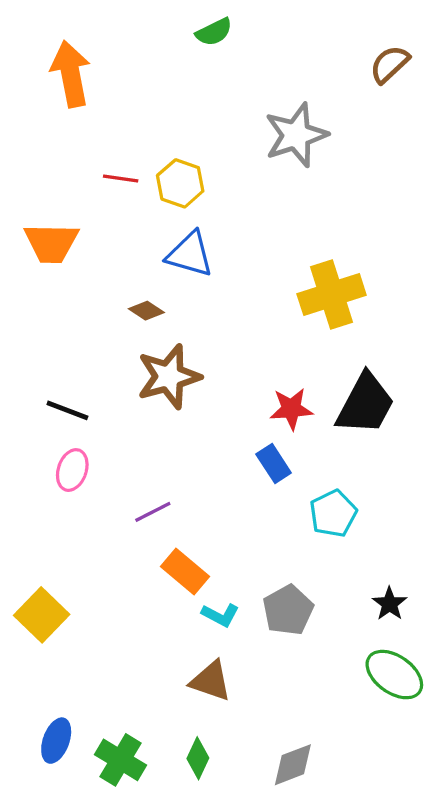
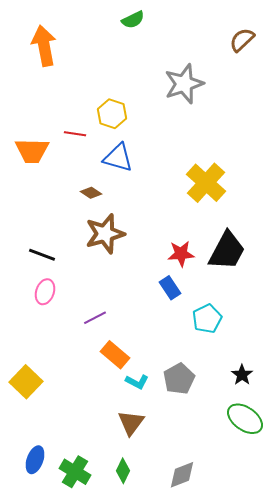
red line: (121, 179) -> (75, 134), moved
yellow cross: (332, 294) -> (206, 183), turned -30
brown triangle: (211, 681) -> (131, 423), turned 48

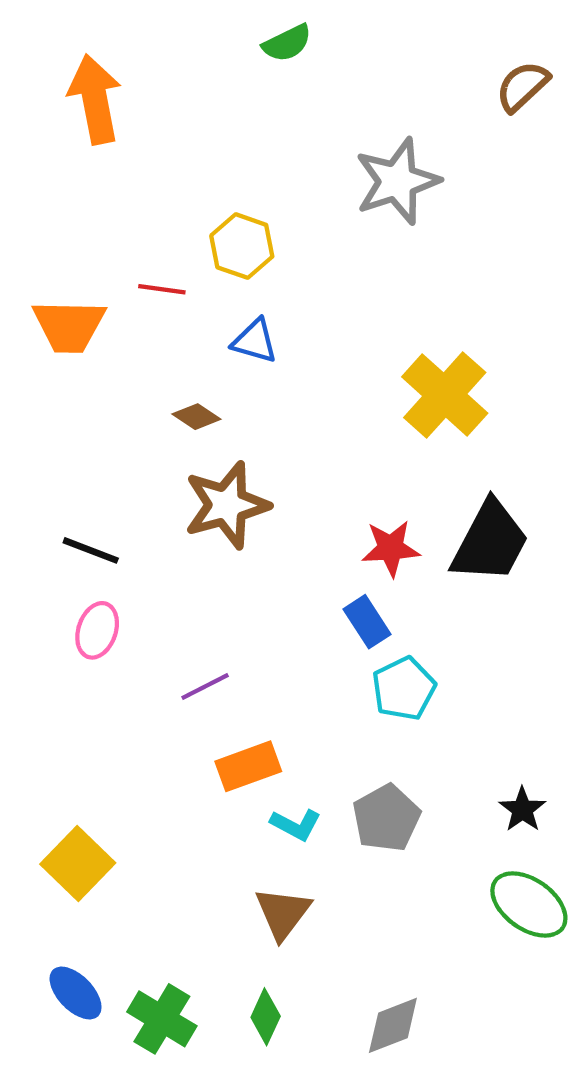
blue triangle: (118, 158) -> (255, 341), size x0.7
cyan pentagon: (207, 319) -> (404, 689), moved
orange rectangle: (115, 355) -> (248, 766), turned -60
yellow square: (26, 382) -> (78, 863), moved
blue ellipse: (35, 460) -> (76, 993), turned -64

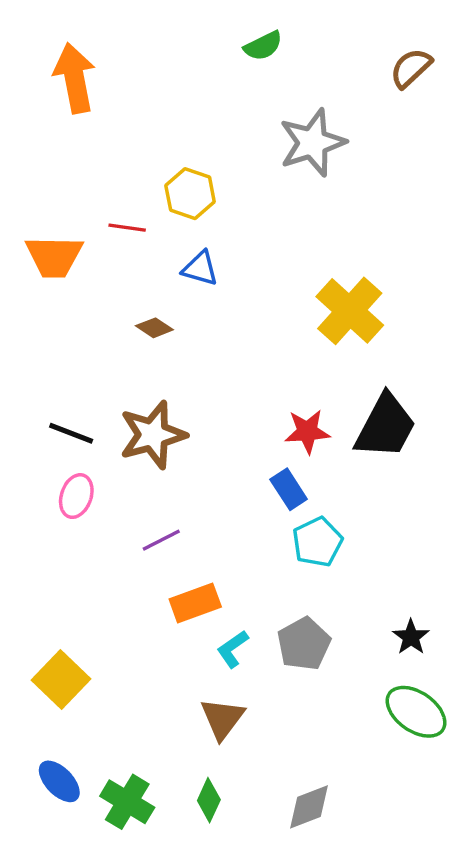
green semicircle: (287, 43) -> (263, 46), moved
brown star: (227, 505) -> (153, 435), moved
cyan L-shape: (296, 825) -> (233, 649), turned 117

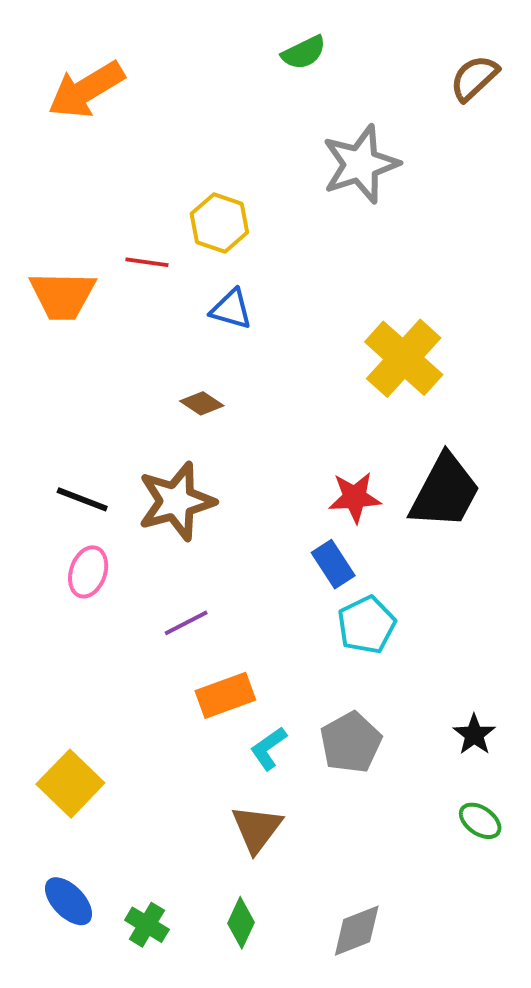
orange arrow: (75, 78) -> (86, 90), turned -110
brown diamond: (154, 328) -> (202, 403), moved
green ellipse: (416, 712) -> (480, 821), size x0.6
green cross: (127, 802) -> (147, 925), size x0.7

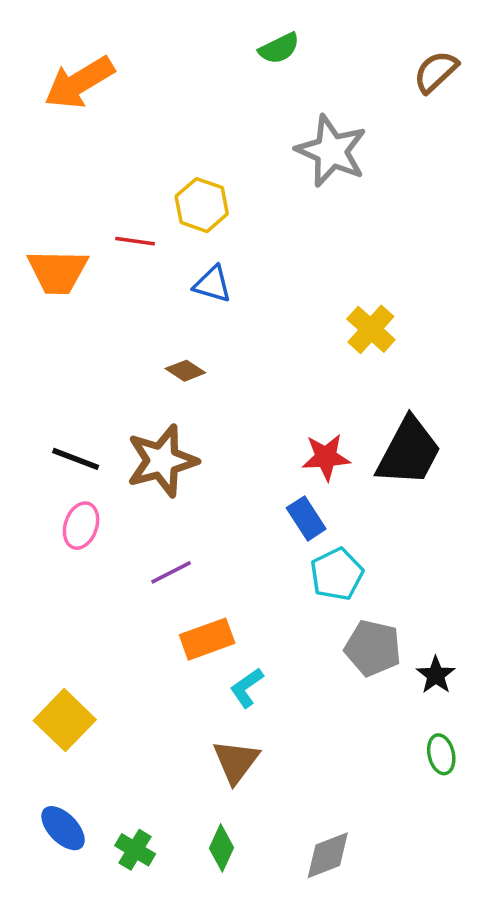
gray star: (361, 164) -> (331, 151), turned -30
yellow cross: (404, 358) -> (371, 329), size x0.7
gray pentagon: (351, 742) -> (373, 648), moved, turned -30
green ellipse: (480, 821) -> (441, 754), turned 42

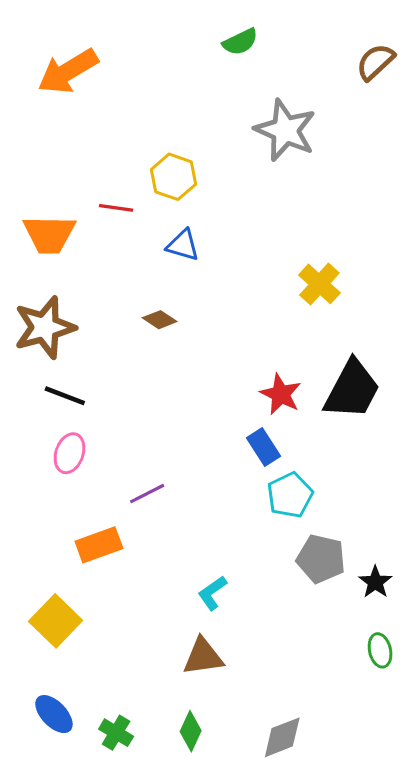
red star: (326, 457) -> (281, 394), turned 30
brown star: (162, 461) -> (45, 327), moved
orange rectangle: (207, 639) -> (99, 545), moved
brown triangle: (236, 762) -> (203, 657), turned 45

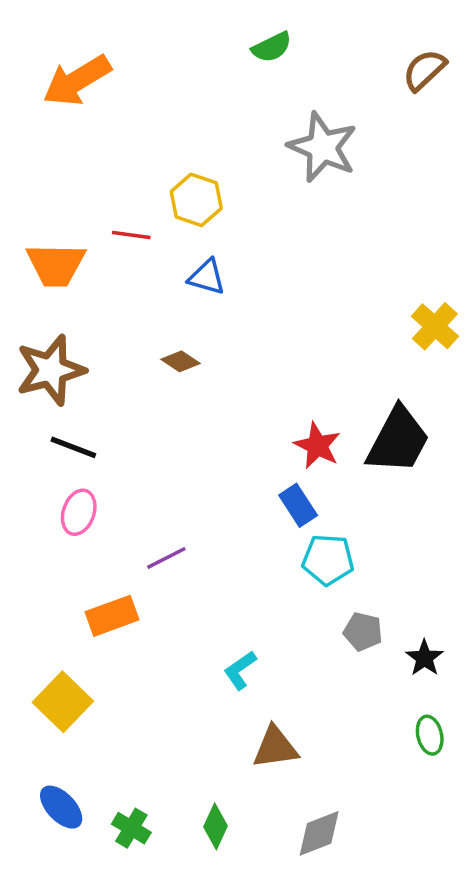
yellow cross: (319, 284) -> (435, 326), moved
cyan pentagon: (290, 495) -> (328, 560), turned 30
gray pentagon: (321, 559) -> (363, 632), size x0.7
brown triangle: (203, 657) -> (275, 747), moved

